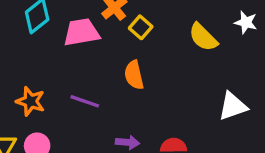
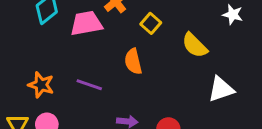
yellow square: (141, 27) -> (151, 23), moved
yellow semicircle: (203, 37) -> (195, 45), moved

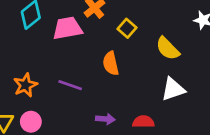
orange star: (41, 85) -> (25, 85), turned 30
white triangle: (221, 89) -> (173, 89), moved

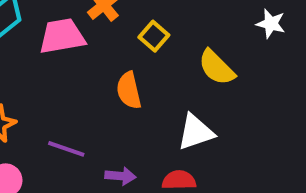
purple line: (70, 85) -> (66, 149), moved
white triangle: (173, 89) -> (196, 132), moved

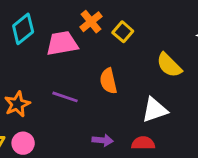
yellow square: (154, 36) -> (123, 32), moved
purple line: (66, 149) -> (65, 97), moved

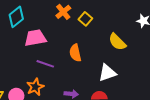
pink trapezoid: (62, 43) -> (35, 38), moved
orange star: (17, 104) -> (35, 87), moved

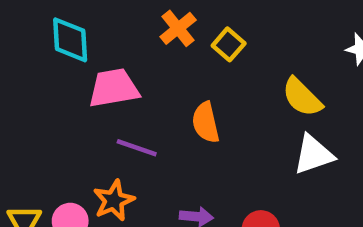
cyan diamond: (16, 17) -> (70, 40), turned -55
white triangle: (107, 73) -> (313, 155), moved

